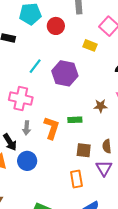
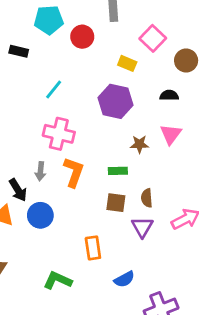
purple hexagon: (65, 73) -> (116, 101), moved
pink cross: (21, 99) -> (59, 134), moved
green rectangle: (75, 120) -> (118, 171), moved
orange rectangle: (76, 179) -> (93, 248), moved

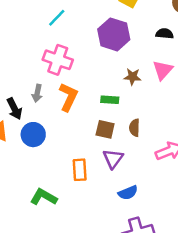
purple triangle: (142, 227) -> (113, 159), moved
blue semicircle: (124, 279) -> (128, 193), moved

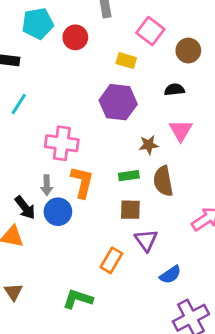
cyan line: (57, 18) -> (19, 104), moved
brown semicircle: (134, 128) -> (163, 181), moved, size x1.5
blue circle: (33, 135) -> (58, 212), moved
orange rectangle: (80, 170) -> (111, 260), turned 45

